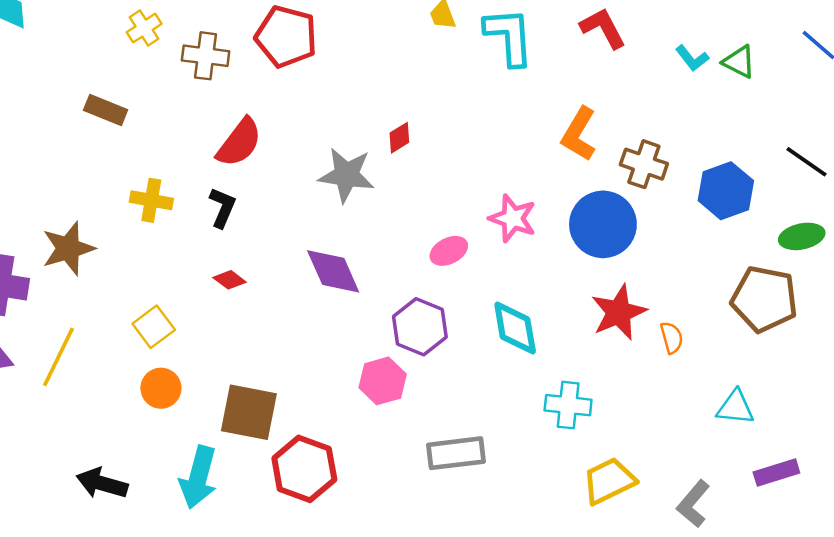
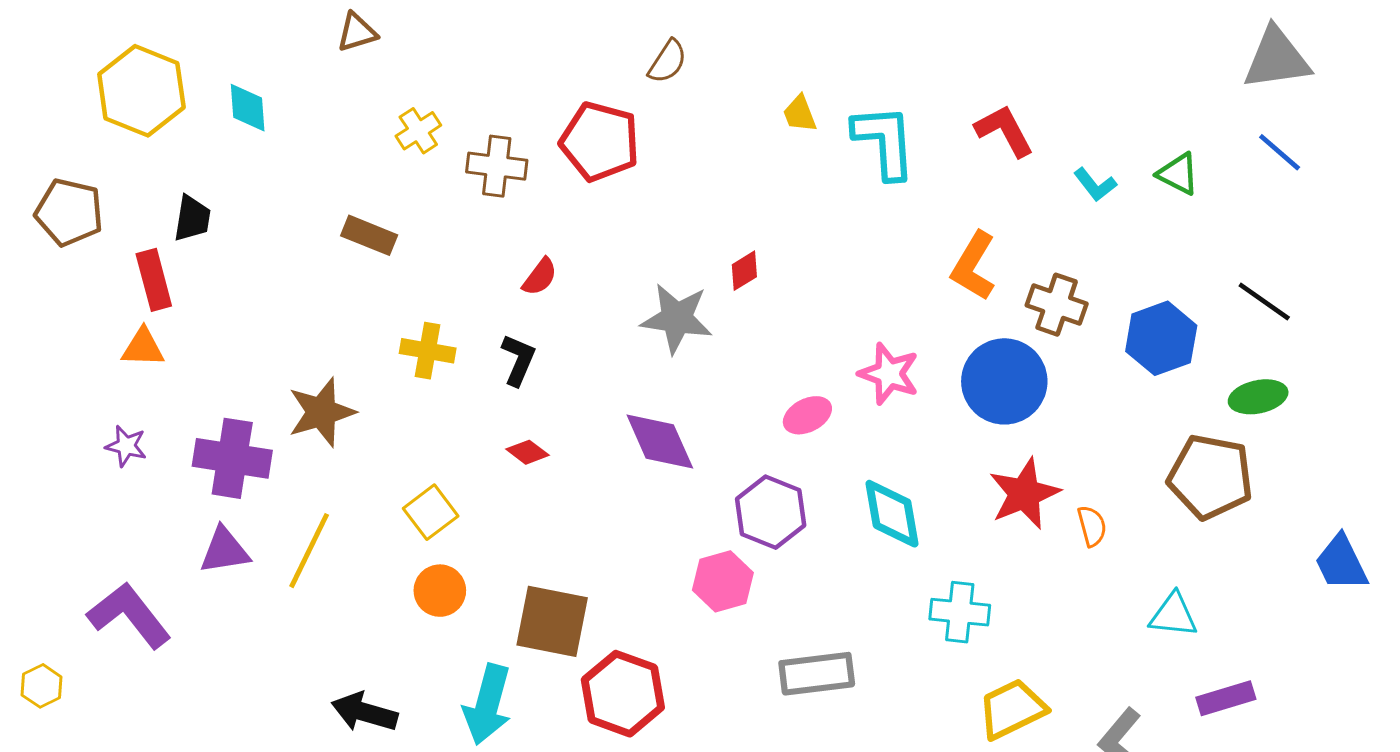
cyan L-shape: (692, 58) -> (1095, 185), moved
red semicircle: (239, 142) -> (540, 277), size x0.6

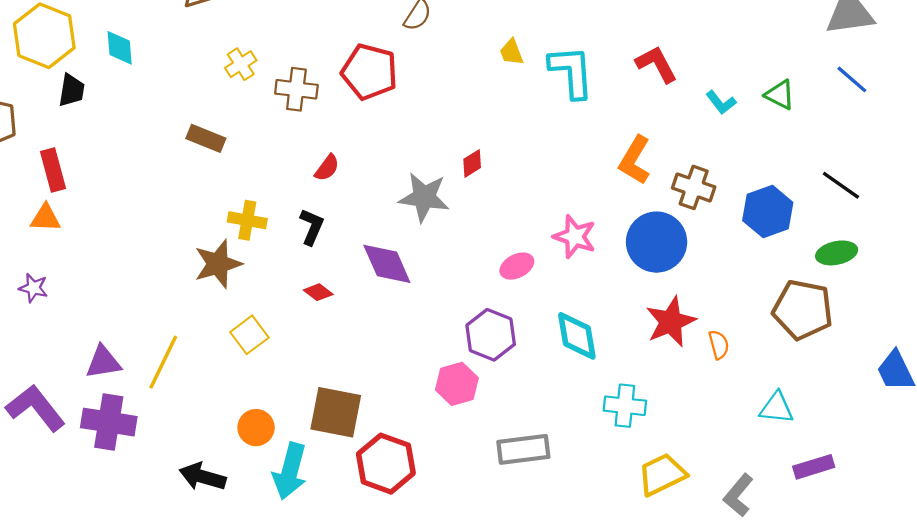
black trapezoid: (192, 218) -> (72, 90), moved
brown star: (321, 412) -> (218, 264), moved
purple diamond: (660, 441) -> (387, 264), moved
purple cross: (232, 458) -> (109, 422), moved
orange circle: (440, 591) -> (256, 428), moved

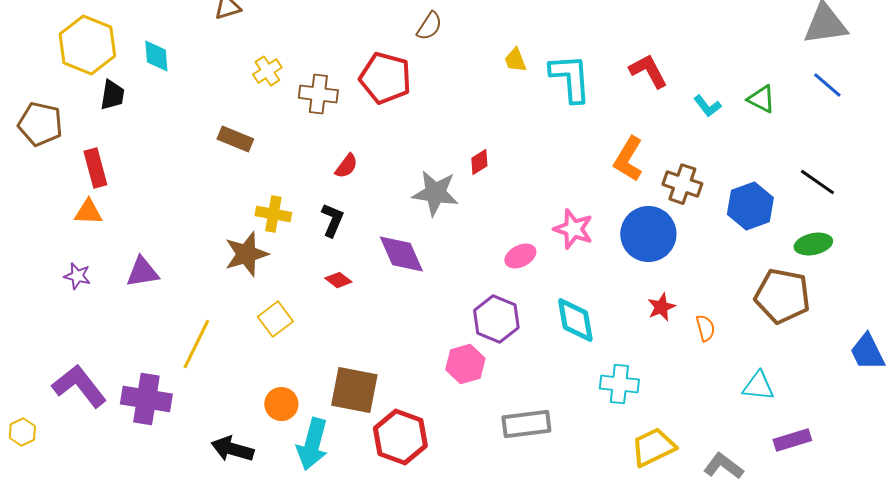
red star: (671, 322) -> (661, 307), size x0.6
purple triangle: (103, 362) -> (142, 272), moved
gray L-shape: (738, 495) -> (723, 466), turned 87

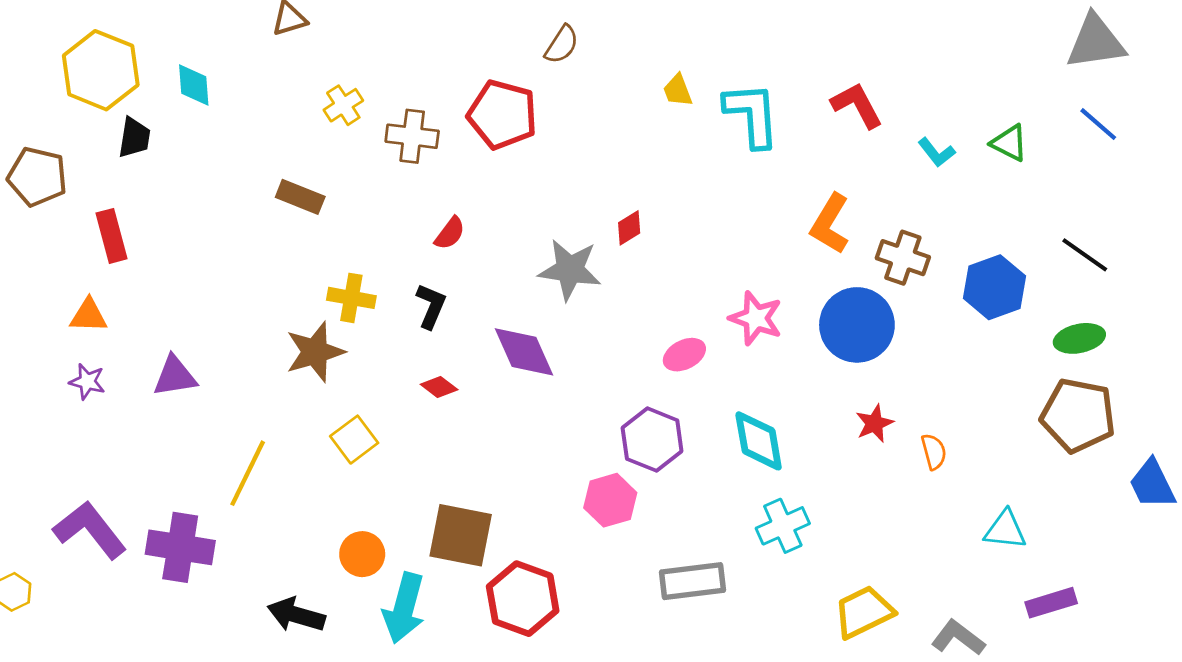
orange triangle: (88, 212) -> (89, 316), moved
brown pentagon: (782, 296) -> (1078, 415), moved
cyan cross: (619, 384) -> (783, 526), moved, turned -30

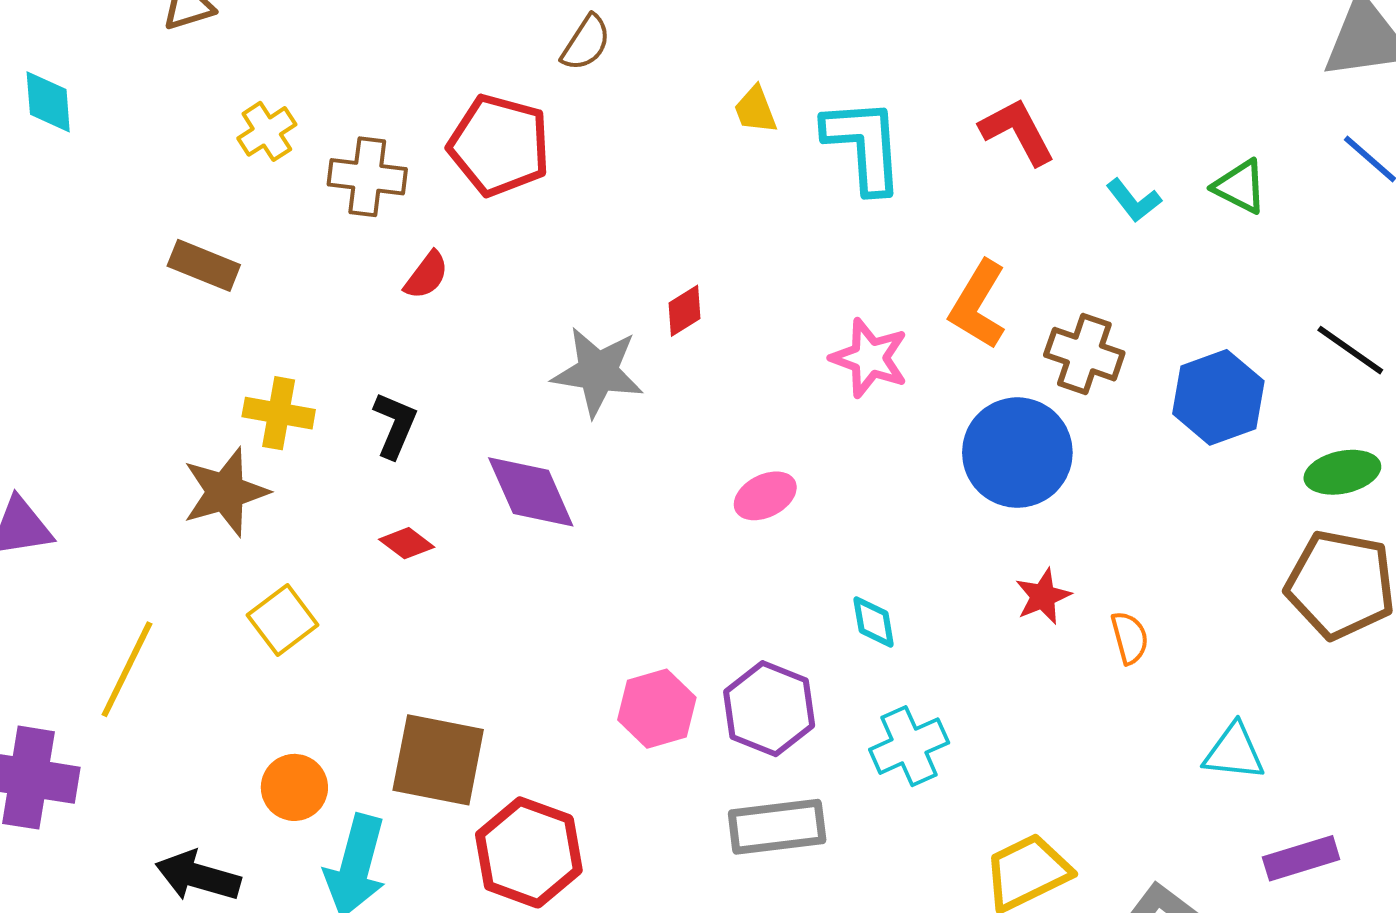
red semicircle: (450, 233) -> (426, 275), moved
pink star: (756, 318) -> (870, 358), moved
purple hexagon: (652, 440) -> (769, 709), moved
cyan diamond: (759, 441) -> (874, 622), size x0.6

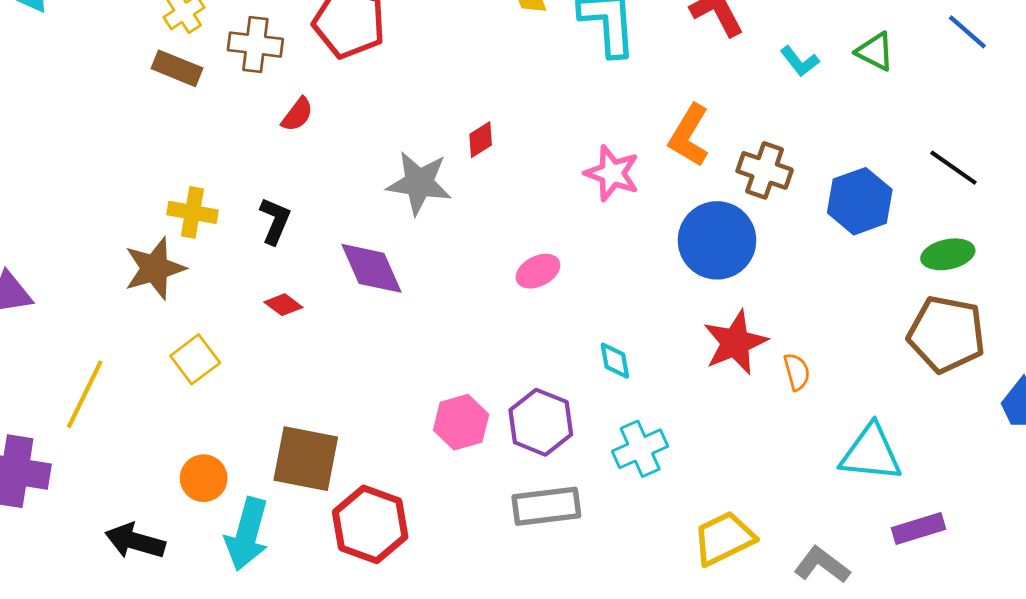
brown rectangle: (204, 265) -> (177, 68), moved
red star: (1043, 596) -> (735, 342), size x1.6
cyan triangle: (1234, 752) -> (871, 453), size x1.4

